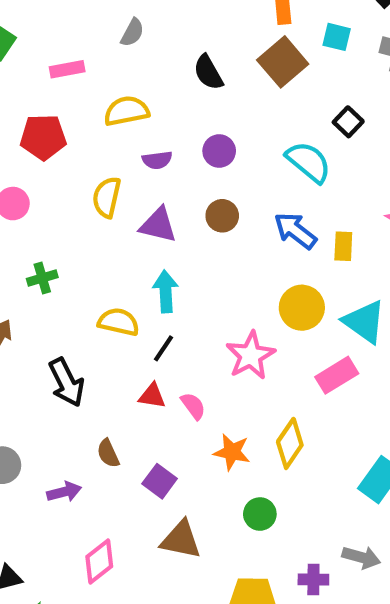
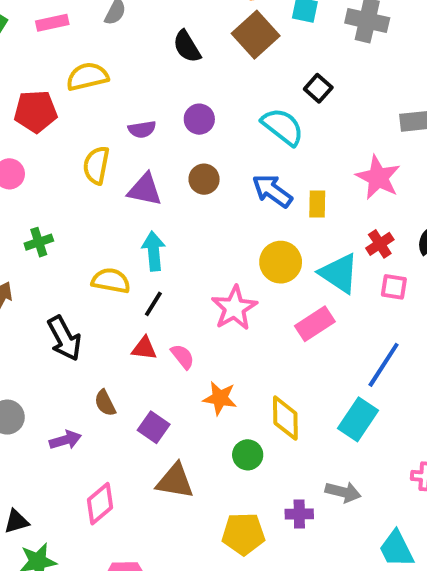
pink rectangle: (67, 69) -> (52, 23), moved
yellow semicircle: (126, 111) -> (87, 76), moved
yellow diamond: (290, 443) -> (285, 418), moved, turned -33

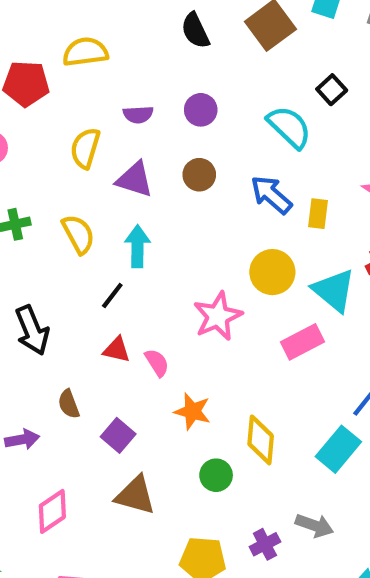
yellow semicircle: (111, 281) -> (78, 234), moved, turned 45
black line: (153, 304) -> (112, 295), moved
purple cross: (299, 514) -> (265, 544), turned -32

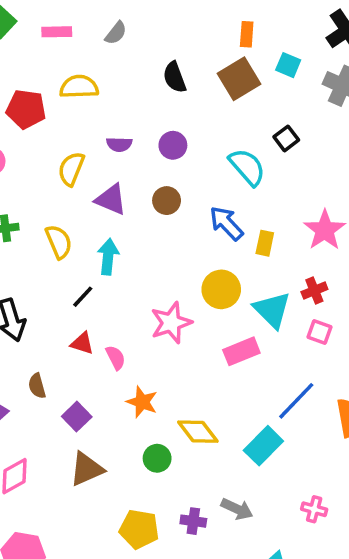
yellow diamond: (261, 440) -> (198, 432), turned -48
brown triangle: (135, 495) -> (87, 469), turned -45
purple cross: (265, 544) -> (193, 521), turned 30

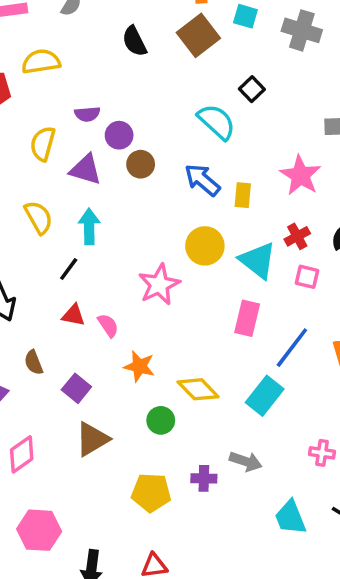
purple circle: (173, 145) -> (119, 135), moved
pink rectangle: (241, 351) -> (247, 318), moved, turned -48

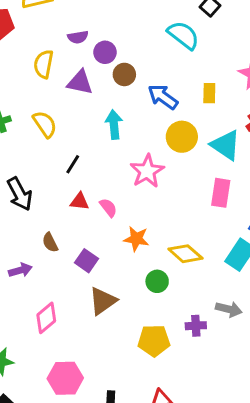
blue arrow: (202, 180) -> (163, 97), moved
cyan arrow: (89, 227) -> (114, 124), moved

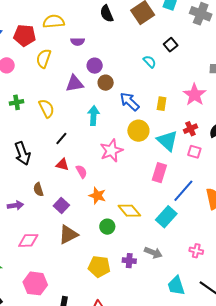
cyan semicircle: (183, 35) -> (150, 62), size x0.6
purple semicircle: (78, 37) -> (78, 42), moved
yellow semicircle: (44, 64) -> (44, 58), moved
purple triangle: (80, 82) -> (75, 84), turned -30
pink diamond: (46, 318) -> (28, 240), turned 30

